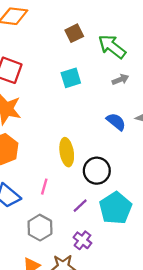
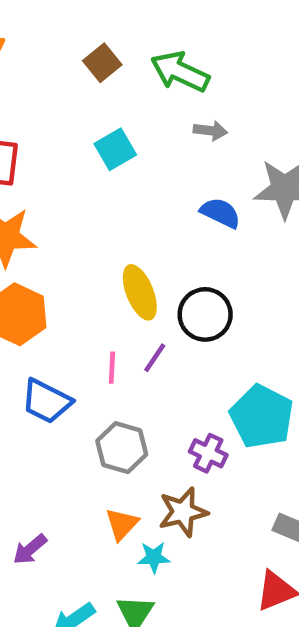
gray arrow: (120, 79) -> (210, 131), turned 42
purple line: (80, 206) -> (155, 358), moved
cyan pentagon: (115, 208) -> (262, 417), moved

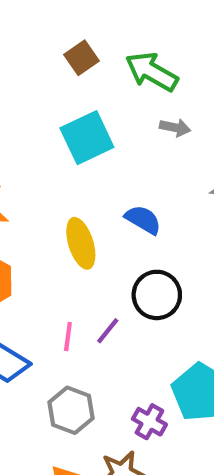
cyan square: (115, 149) -> (87, 138), size x1.4
blue semicircle: (220, 213) -> (143, 220), moved
yellow ellipse: (140, 292) -> (81, 243), moved

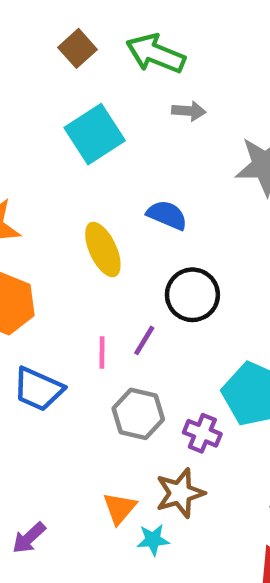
gray hexagon: (71, 410) -> (138, 414), moved

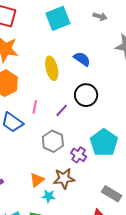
pink line: (102, 352) -> (35, 107), moved

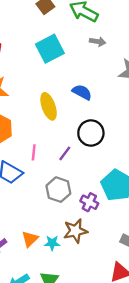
orange triangle: (37, 180) -> (30, 239), moved
cyan star: (49, 196) -> (52, 243), moved

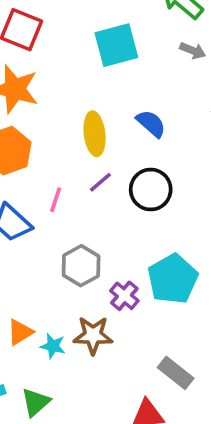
purple line: (65, 153) -> (100, 182), moved

